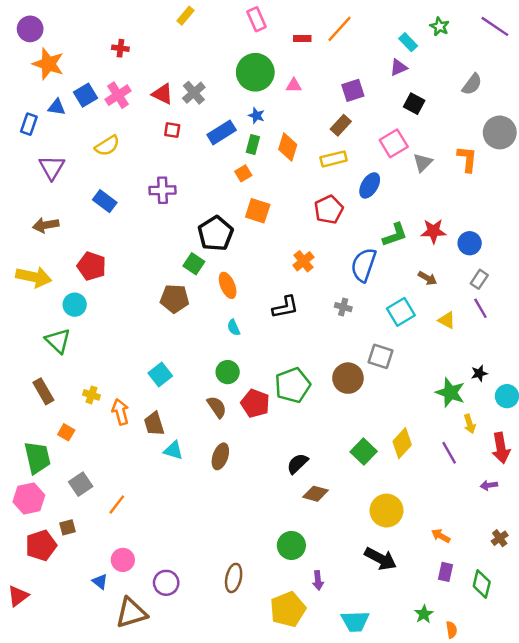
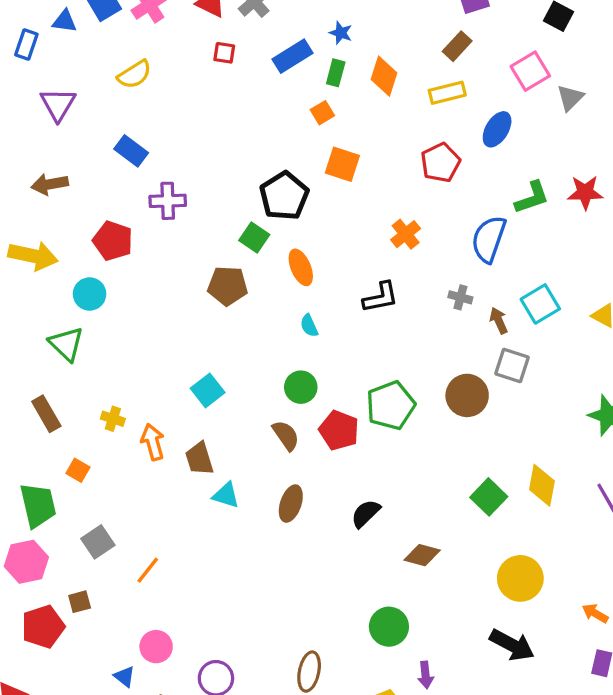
purple cross: (163, 190) -> (168, 201), moved
brown arrow: (427, 278) -> (499, 321), moved, turned -144
yellow diamond: (402, 443) -> (542, 485), turned -32
black semicircle: (297, 464) -> (366, 514), moved

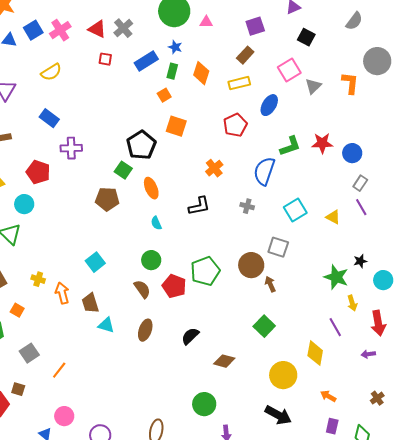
brown arrow: (499, 321) -> (270, 284), moved
yellow diamond: (542, 485) -> (315, 353), moved
brown square: (80, 602) -> (18, 389), turned 32

